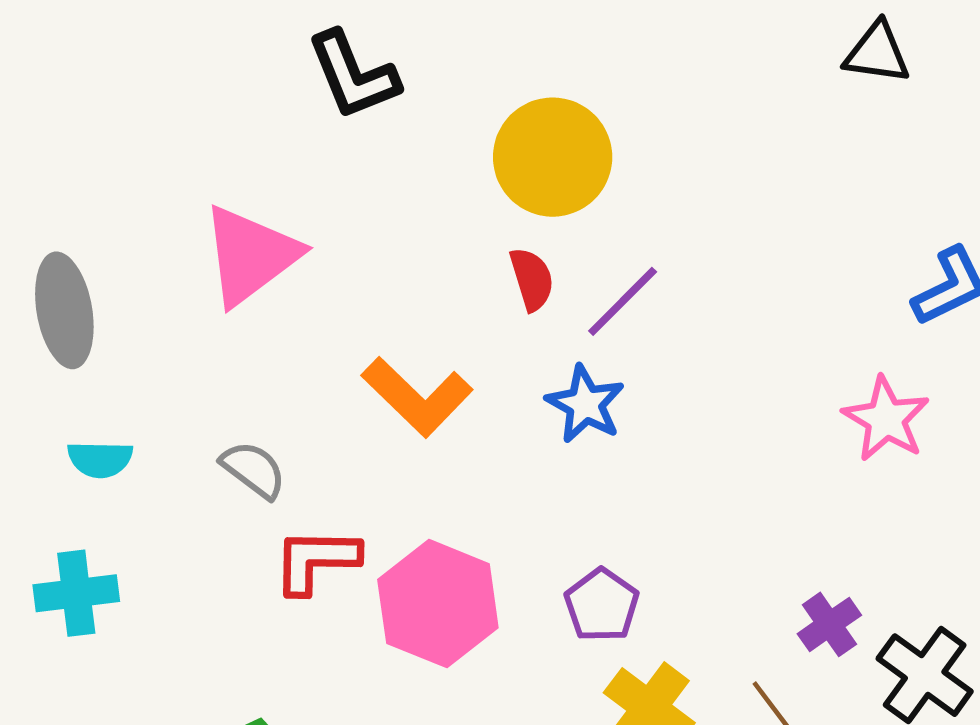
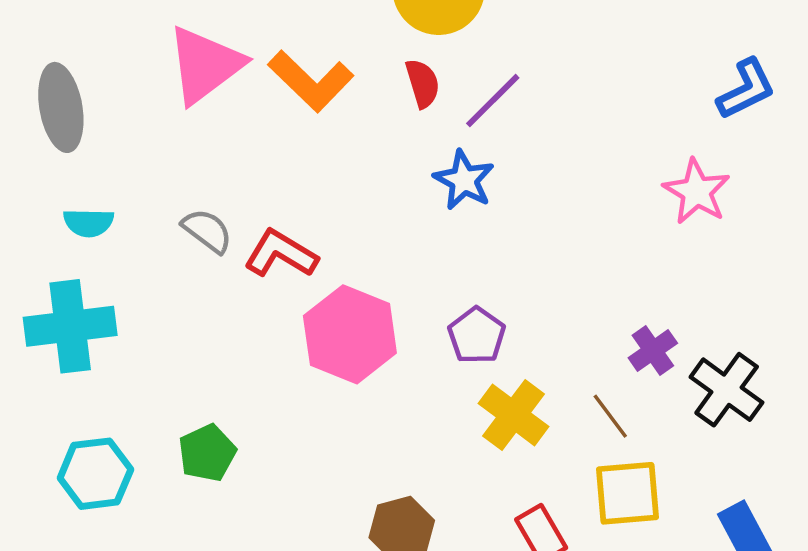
orange L-shape: (417, 397) -> (311, 81), moved
red L-shape: (316, 560) -> (281, 254), moved, turned 30
cyan cross: (76, 593) -> (70, 326), size x1.4

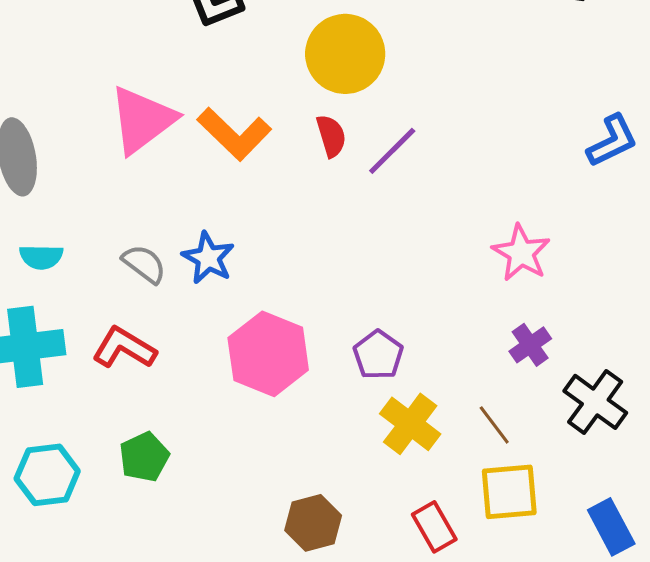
blue star: (464, 180) -> (208, 258), moved
pink star: (697, 192) -> (521, 253), moved
red L-shape: (281, 254) -> (124, 348), moved
purple cross: (653, 350) -> (530, 345), moved

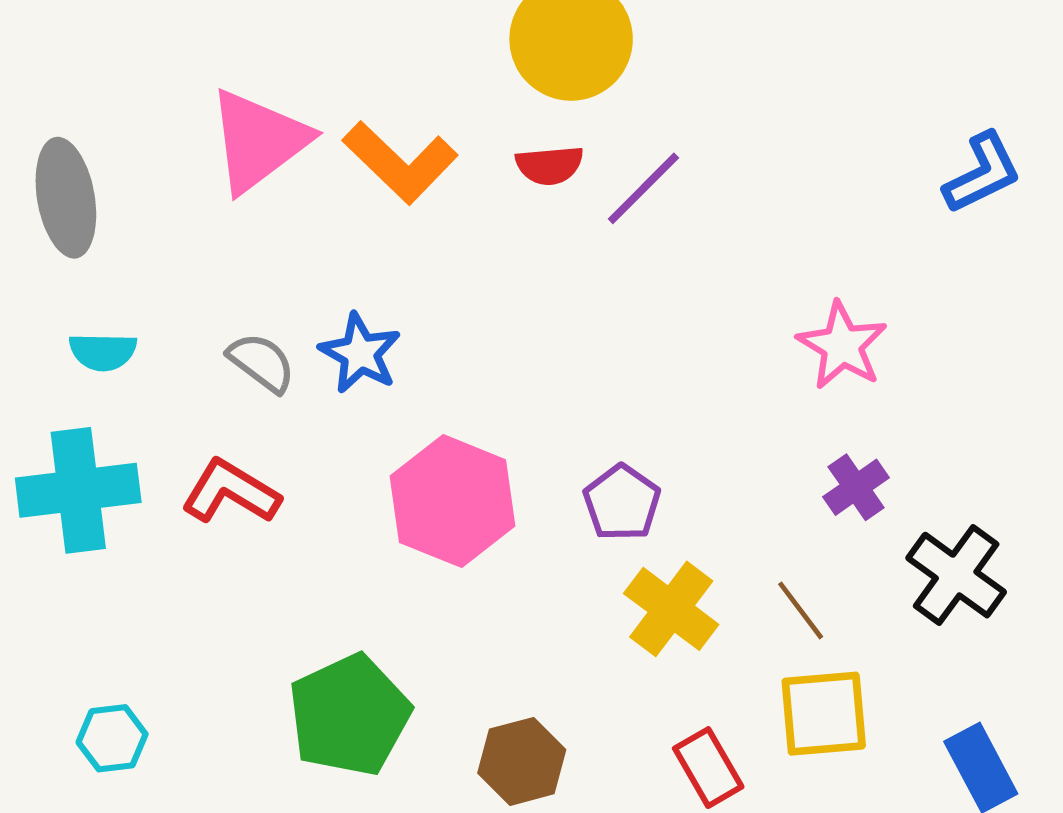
red semicircle: (331, 136) -> (550, 165), turned 102
green pentagon: (144, 457) -> (349, 715), moved, size x1.6
cyan hexagon: (47, 475) -> (112, 738), moved, size x0.7

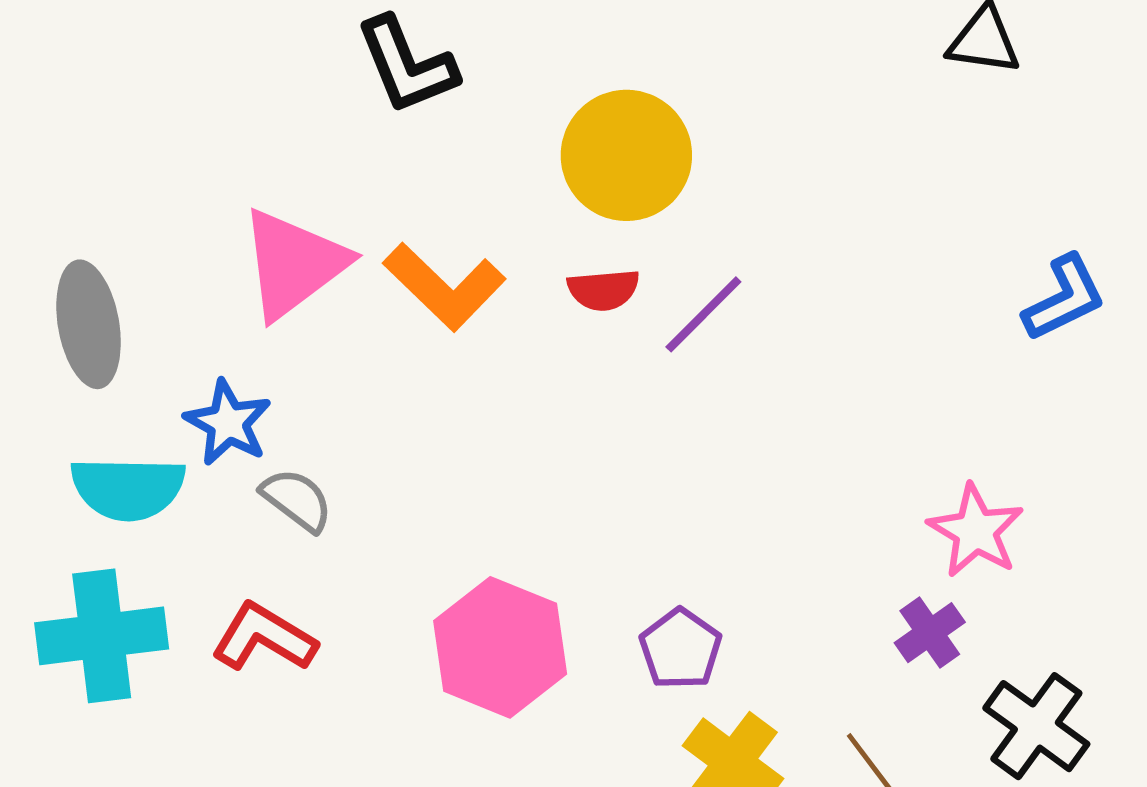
pink star: (842, 346) -> (976, 531), moved
cyan semicircle: (103, 352) -> (128, 488), size x1.6
blue star: (360, 353) -> (228, 423), moved

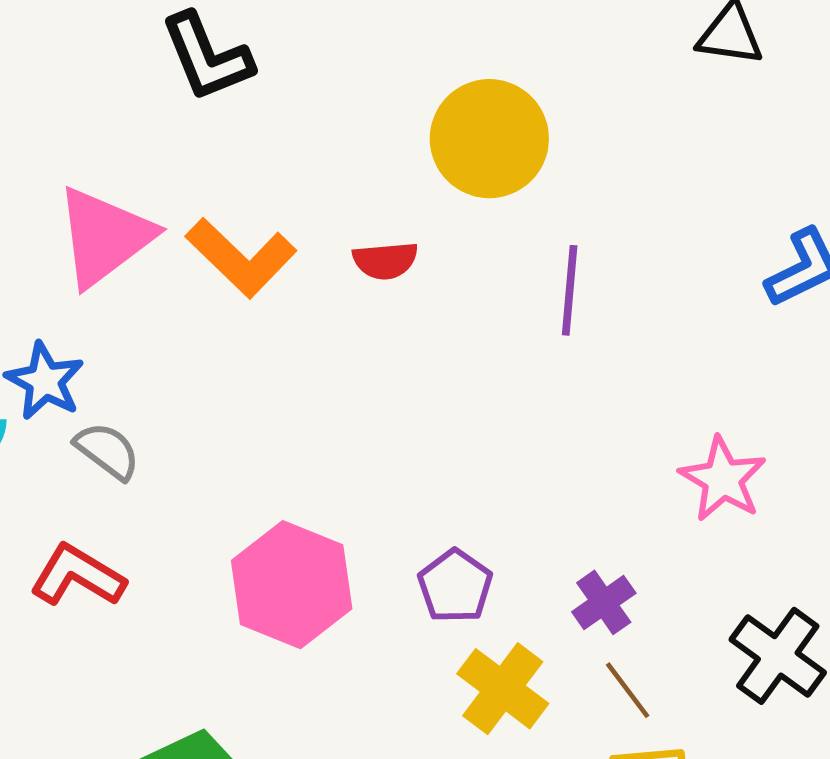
yellow circle: (626, 155) -> (489, 139), moved
purple line: (703, 314) -> (570, 290), moved, turned -40
purple cross: (930, 633) -> (604, 602), moved

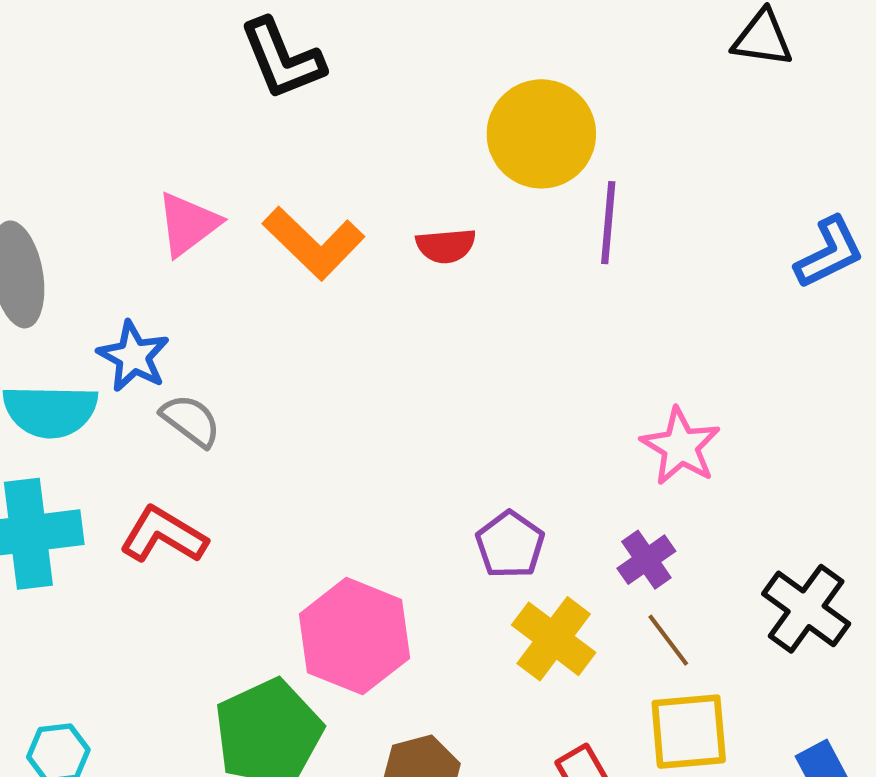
pink triangle: (104, 237) -> (188, 224), size x0.7
purple line: (570, 290) -> (608, 223), moved
pink star: (723, 479) -> (681, 446), moved
pink hexagon: (292, 585) -> (354, 636), moved

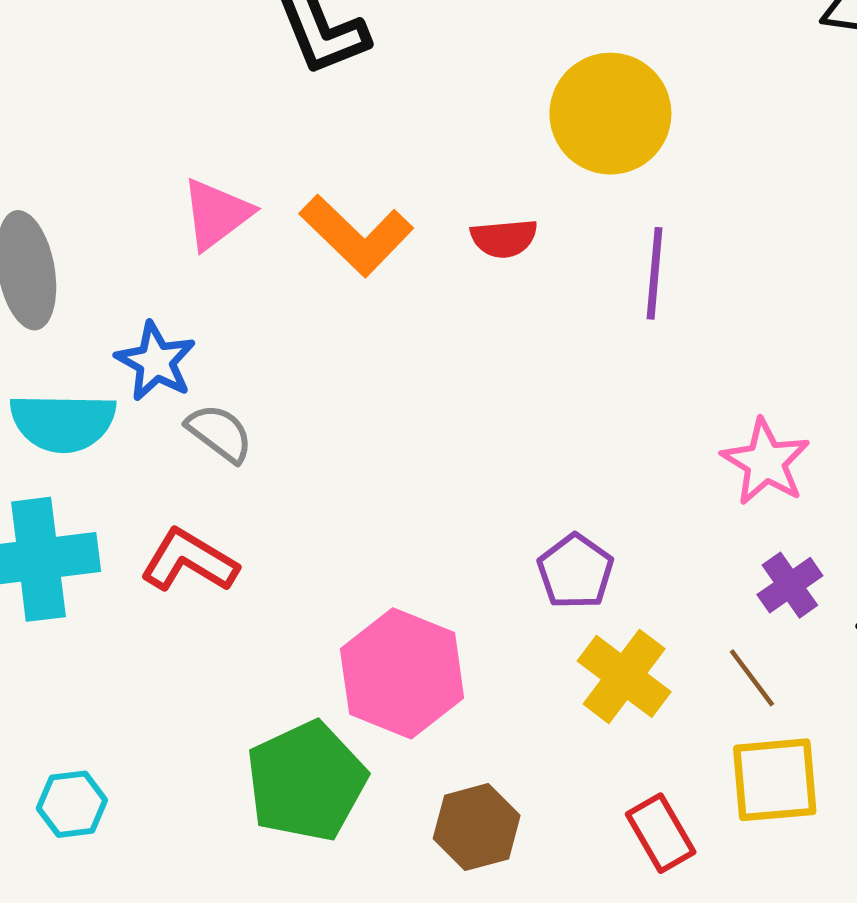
purple line: (608, 223) -> (655, 273), moved
purple cross: (646, 560) -> (790, 585), moved

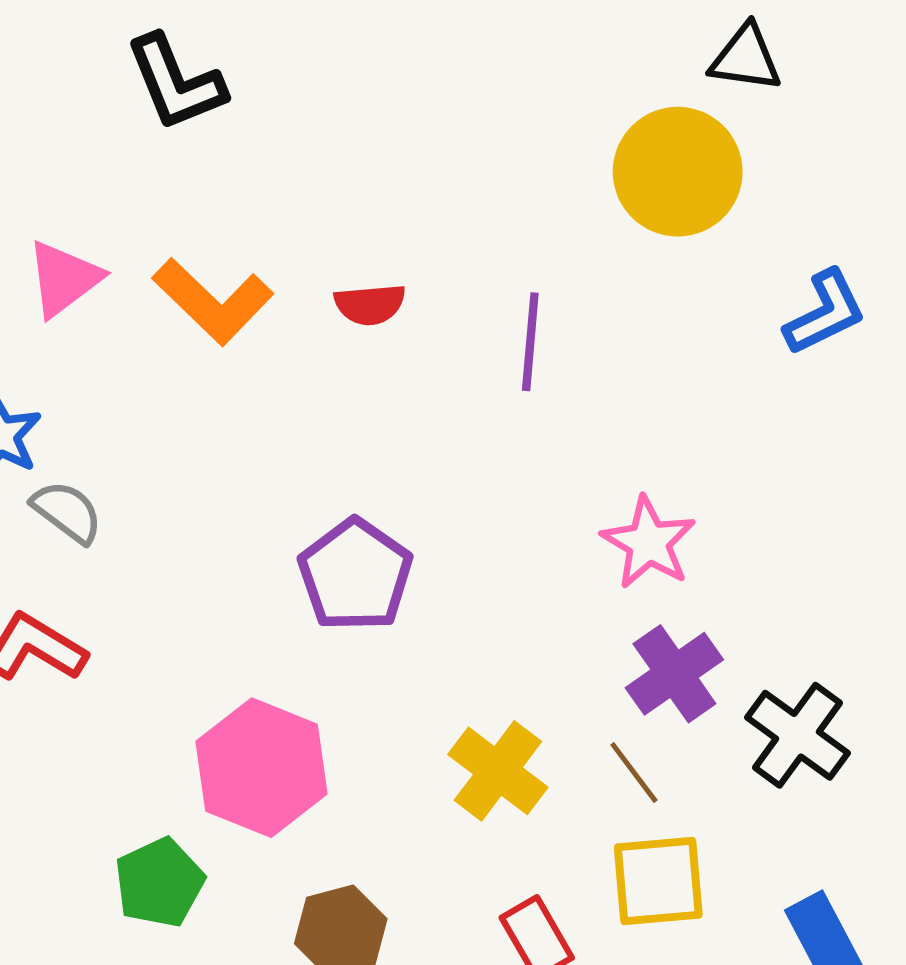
yellow circle: (610, 114) -> (678, 172), moved
purple pentagon: (575, 571) -> (355, 575), moved, size x1.4
purple cross: (790, 585) -> (674, 674), size x1.4
green pentagon: (306, 781) -> (159, 883), size x0.7

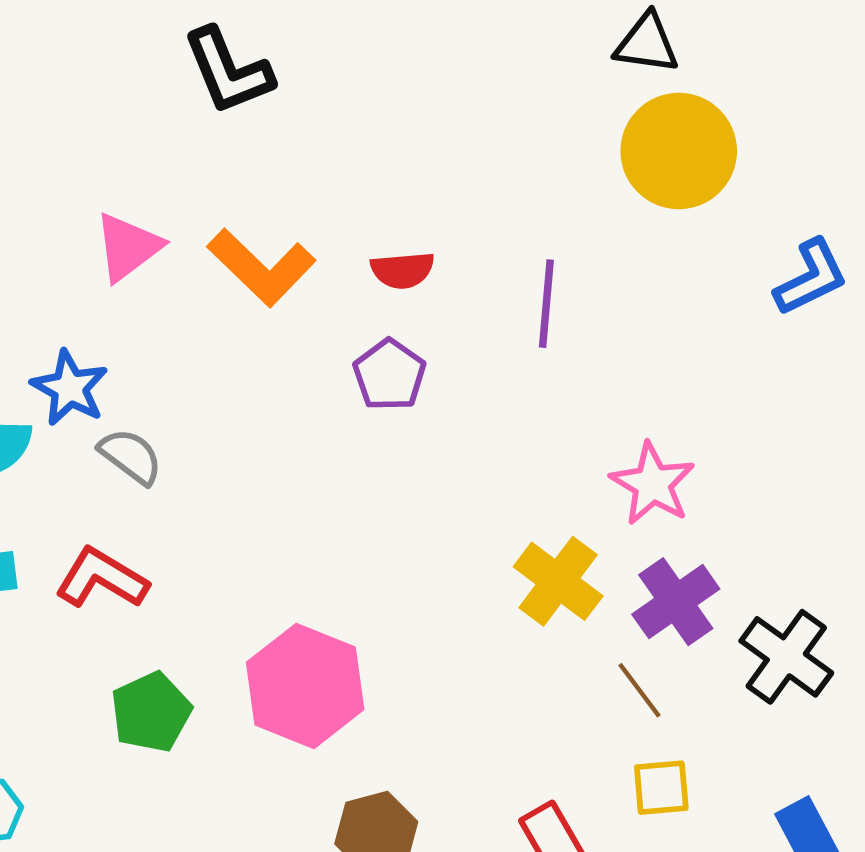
black triangle: (746, 58) -> (647, 43), moved
purple pentagon: (355, 575) -> (389, 375), moved, size x0.7
yellow cross: (498, 771) -> (558, 581), moved
yellow square: (658, 881) -> (661, 788), size x0.7
green pentagon: (159, 883) -> (151, 712), moved

